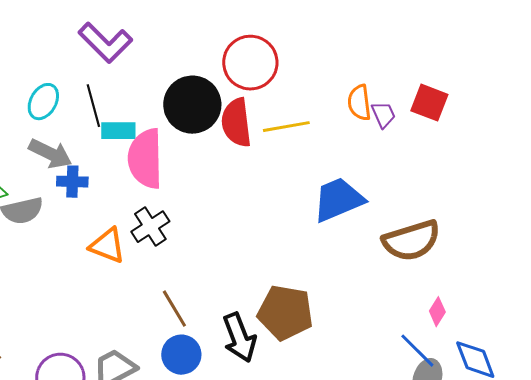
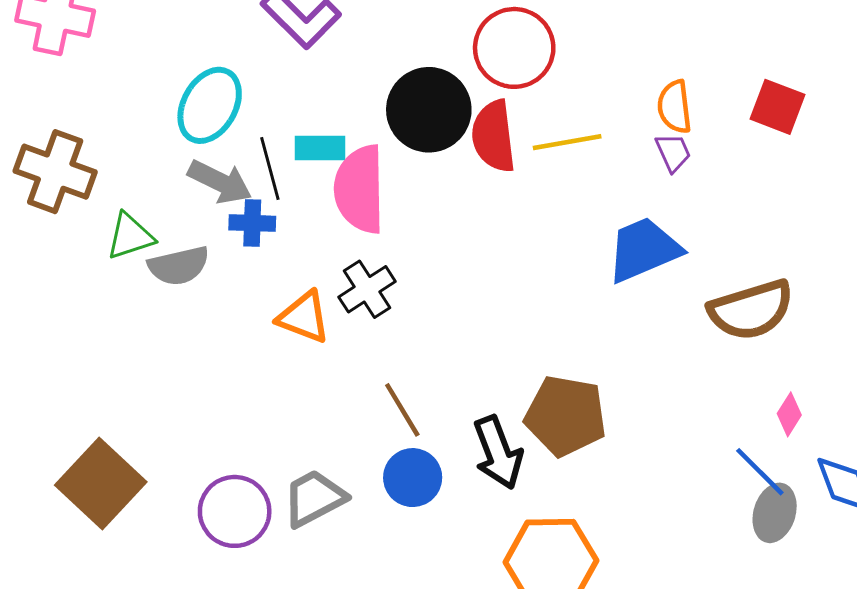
cyan ellipse: (43, 102) -> (210, 105), size x1.4
black line: (93, 106) -> (270, 169), moved
purple trapezoid: (383, 115) -> (673, 152), moved

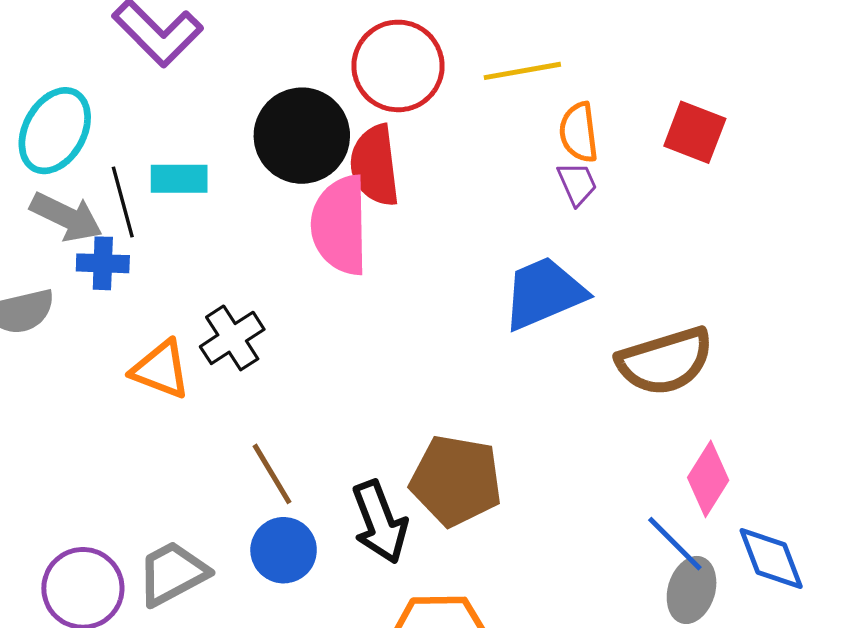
yellow line: (567, 142) -> (522, 71), moved
pink semicircle: (360, 189) -> (340, 225), moved
pink diamond: (789, 414) -> (708, 479), size x1.5

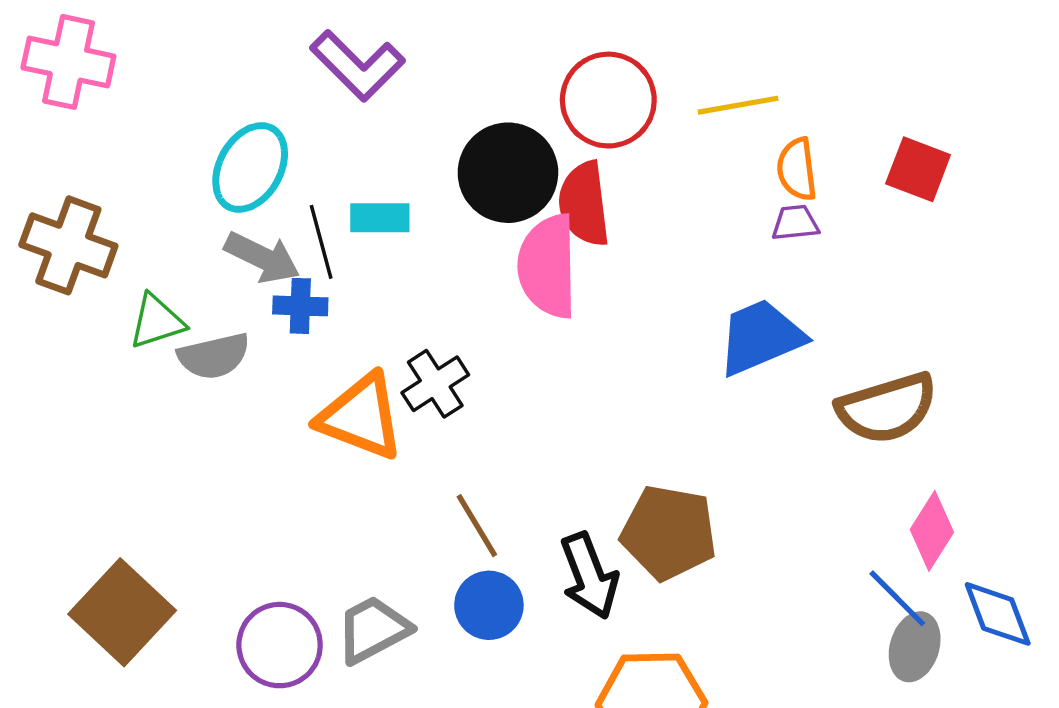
purple trapezoid: (577, 184) -> (795, 223), turned -72
orange triangle: (161, 369) -> (361, 417), size x1.4

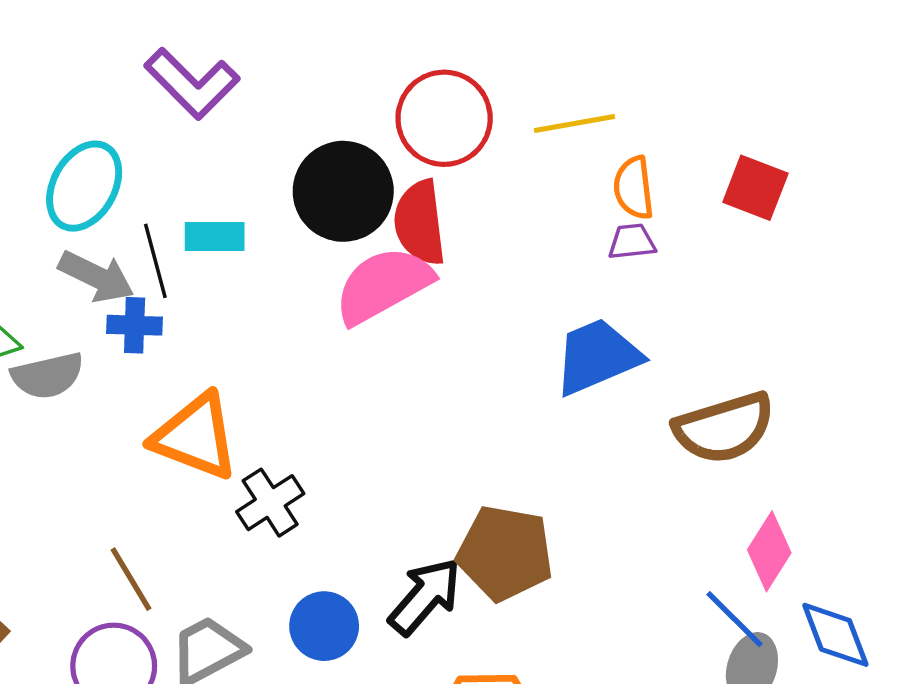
pink semicircle: (548, 266) -> (383, 285), turned 62
black cross: (435, 384) -> (270, 503), moved
brown line: (477, 526) -> (131, 579), moved
black arrow: (589, 576) -> (425, 597), turned -118

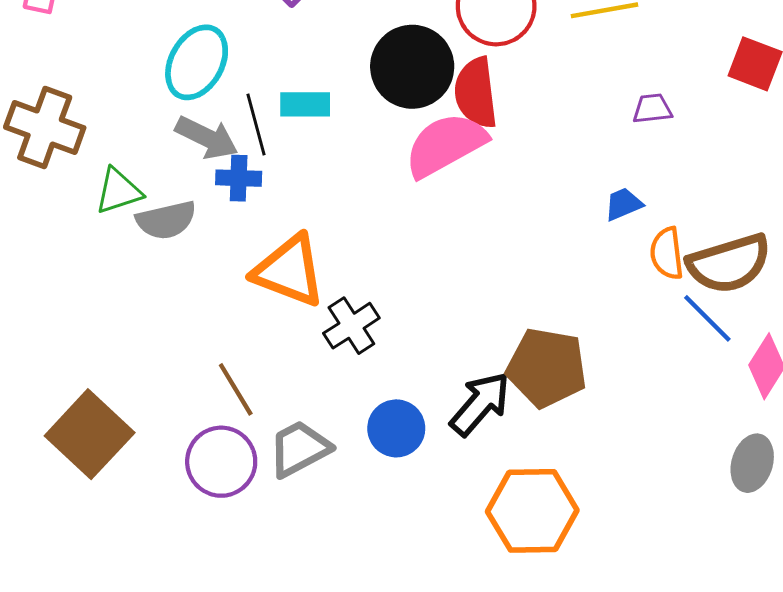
orange semicircle: (634, 188) -> (667, 253), moved
blue trapezoid: (597, 357) -> (623, 204), size x0.5
blue line: (735, 619) -> (707, 318), moved

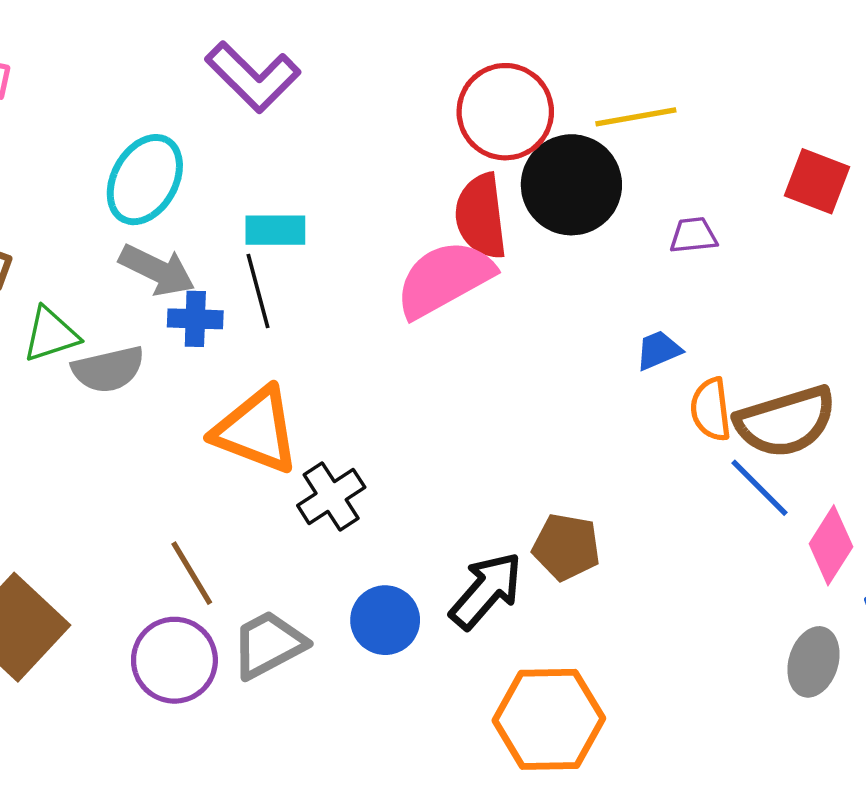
black circle: (412, 67) -> (571, 185), moved
black line: (256, 125) -> (258, 291), moved
brown pentagon: (547, 368) -> (566, 547), size x0.7

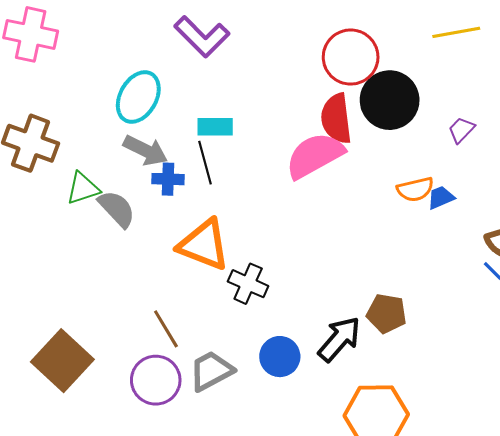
yellow line: (636, 117) -> (456, 32), moved
purple trapezoid: (693, 235) -> (461, 130), turned -40
gray semicircle: (108, 369) -> (117, 209), turned -120
orange semicircle: (711, 409) -> (415, 189), moved, turned -96
black cross: (331, 496) -> (248, 284), turned -33

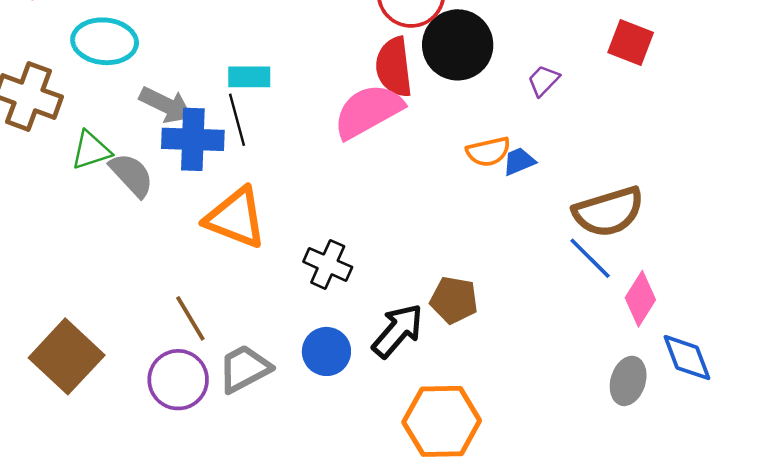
cyan ellipse: (138, 97) -> (105, 41), moved, turned 66
blue cross: (168, 179) -> (193, 139), size x1.6
black cross: (248, 284) -> (328, 264), moved

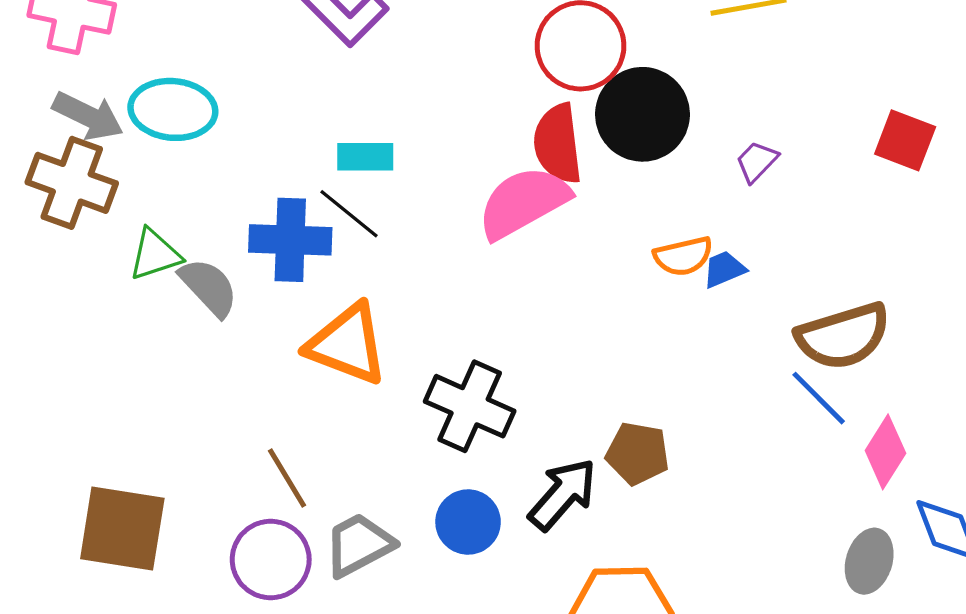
red square: (631, 43) -> (905, 140), moved
gray arrow: (166, 105) -> (88, 116), moved
black line: (237, 120) -> (349, 214), turned -36
black cross: (328, 264) -> (470, 406), size x1.4
brown square: (67, 356) -> (122, 529), turned -34

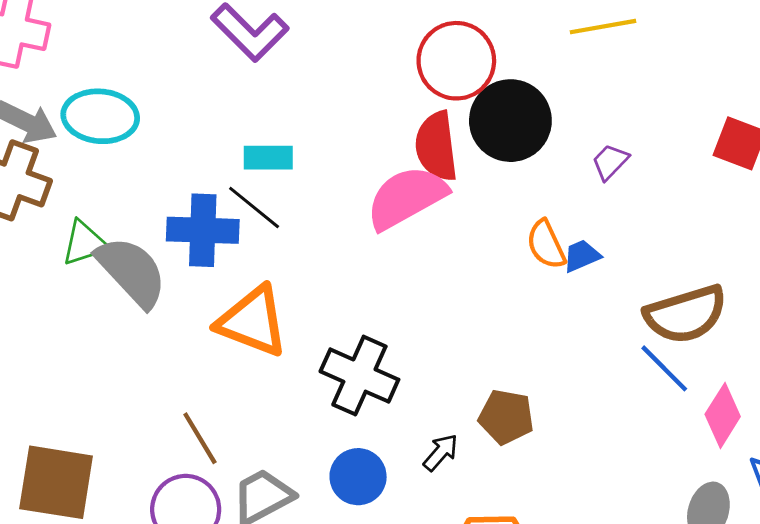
orange semicircle: (683, 256) -> (546, 244), turned 78
gray semicircle: (209, 287) -> (132, 272), size x1.4
black arrow: (563, 494) -> (441, 452), size x0.6

